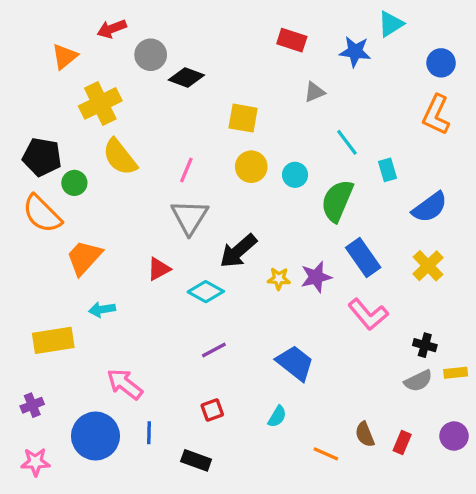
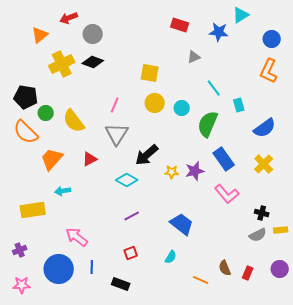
black diamond: (186, 77) -> (93, 62), moved
yellow semicircle: (120, 157) -> (74, 121), moved
red triangle: (159, 269) -> (90, 159), moved

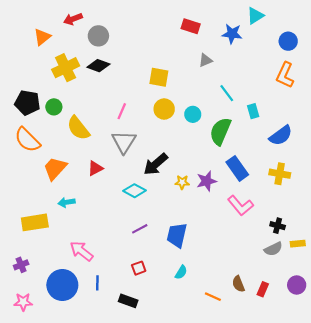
green circle: (46, 113) -> (54, 107), moved
yellow cross: (264, 164) -> (280, 174), turned -36
blue trapezoid: (182, 224) -> (177, 235), moved, turned -115

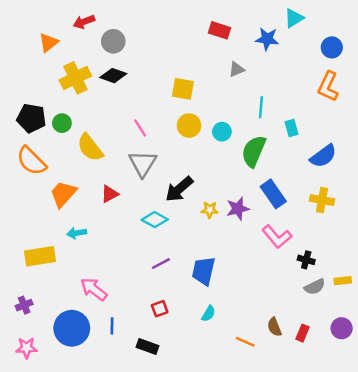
cyan line: (227, 93) -> (261, 107), turned 42
pink line: (122, 111) -> (140, 128), turned -56
black cross: (278, 226) -> (306, 260), moved

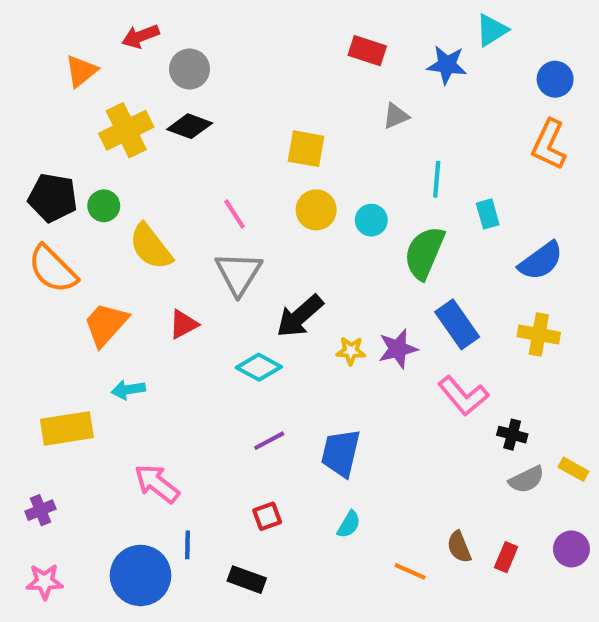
yellow rectangle: (343, 281) -> (573, 469), turned 35
blue circle: (72, 328) -> (141, 575), moved

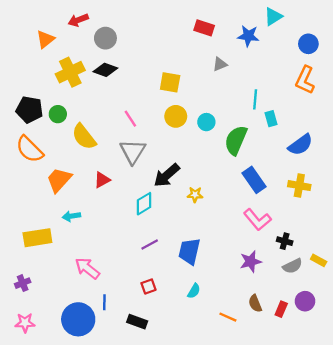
cyan line: (437, 179) -> (255, 99), moved
purple star: (398, 349) -> (251, 262), moved
cyan diamond: (259, 367) -> (144, 204), turned -60
purple circle: (571, 549) -> (305, 301), moved

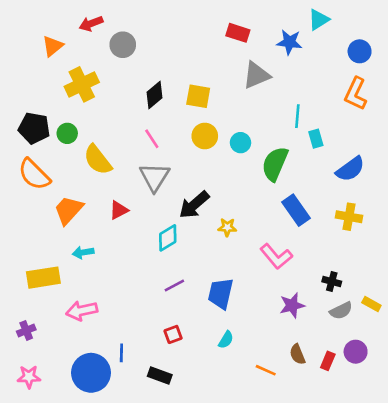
gray triangle: (220, 64) -> (256, 75), size x1.6
black diamond: (105, 70) -> (155, 95), moved, turned -60
pink L-shape: (257, 220) -> (276, 256), moved
pink arrow: (87, 268) -> (82, 311), moved, turned -50

